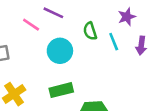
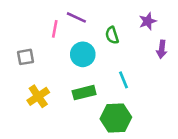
pink line: (31, 25) -> (55, 29), turned 66
cyan line: (114, 42) -> (123, 80), moved

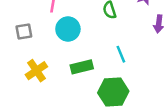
cyan circle: (83, 54) -> (68, 29), moved

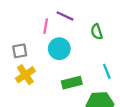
yellow cross: (36, 71) -> (25, 75), moved

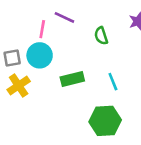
cyan circle: (59, 49) -> (40, 55), moved
green rectangle: (72, 83) -> (72, 79), moved

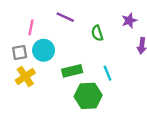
pink line: (42, 29) -> (31, 27), moved
green hexagon: (105, 121) -> (88, 96), moved

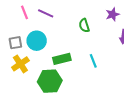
purple line: (65, 17) -> (46, 13), moved
pink line: (31, 27) -> (24, 12), moved, turned -32
green hexagon: (88, 96) -> (50, 81), moved

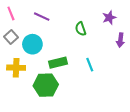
pink line: (24, 12) -> (11, 13), moved
gray square: (15, 43) -> (11, 37), moved, turned -32
yellow cross: (20, 64) -> (16, 68), turned 36

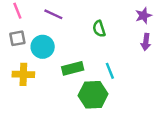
purple star: (109, 18) -> (143, 16), moved
gray square: (11, 37) -> (17, 38), turned 32
green hexagon: (46, 85) -> (93, 95), moved

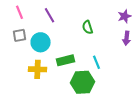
purple line: (53, 14) -> (50, 15), turned 35
yellow cross: (23, 74) -> (38, 69), moved

